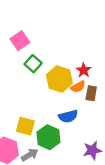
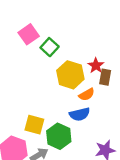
green square: (33, 64) -> (50, 47), moved
orange semicircle: (78, 87) -> (87, 95), moved
brown rectangle: (91, 93) -> (105, 77), moved

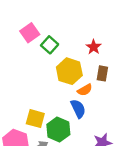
red star: (96, 66) -> (94, 47), moved
blue semicircle: (80, 114) -> (78, 109), turned -102

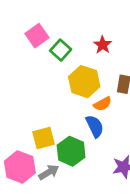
red star: (94, 47) -> (103, 45), moved
yellow square: (35, 119) -> (44, 138), turned -30

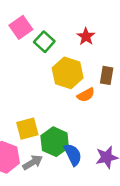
blue semicircle: (95, 126) -> (73, 155), moved

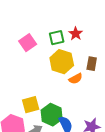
pink square: (21, 27) -> (28, 43), moved
green square: (44, 42) -> (57, 38), moved, turned 35

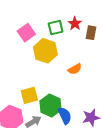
yellow hexagon: (62, 62) -> (45, 51), moved
brown rectangle: (92, 64) -> (91, 33), moved

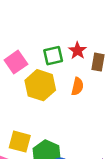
orange semicircle: (75, 69) -> (77, 86), moved, turned -48
yellow square: (29, 95) -> (20, 142), turned 30

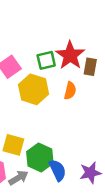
red star: (77, 51) -> (70, 55), size x1.6

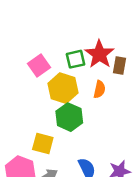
green hexagon: (40, 158) -> (69, 117), moved

